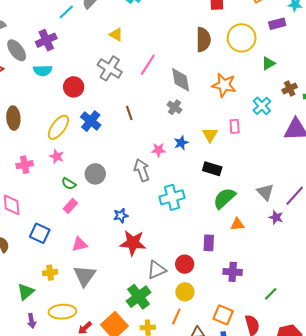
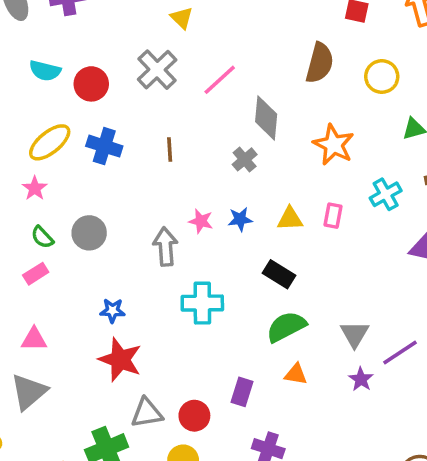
yellow circle: (242, 38) -> (382, 77), size x0.7
cyan semicircle: (43, 71) -> (45, 71), moved
blue cross: (91, 121) -> (104, 146), turned -36
yellow triangle: (210, 135) -> (290, 219), turned 42

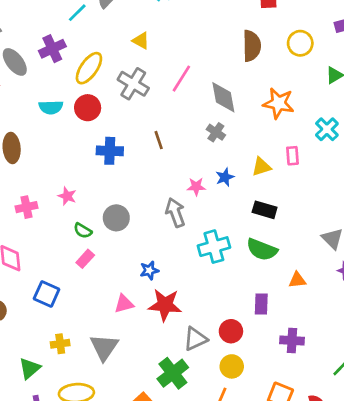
yellow ellipse: (50, 142) -> (89, 68), moved
green semicircle: (286, 327) -> (262, 250), moved, turned -116
pink triangle: (34, 339) -> (124, 304), moved

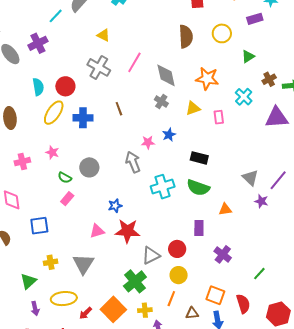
yellow ellipse: (89, 68) -> (54, 113), moved
cyan semicircle: (51, 107) -> (38, 87), turned -96
yellow triangle: (261, 167) -> (193, 108), moved
blue square: (47, 294) -> (39, 226), turned -30
purple cross: (292, 341) -> (223, 254), turned 36

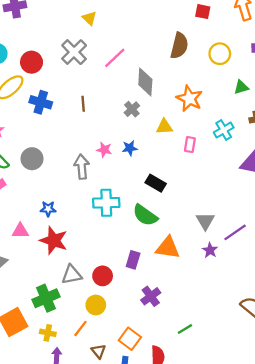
orange triangle: (225, 209) -> (168, 248), size x1.6
brown triangle: (192, 313) -> (99, 351), turned 40

